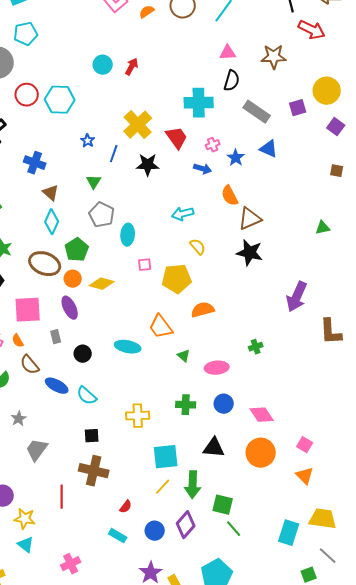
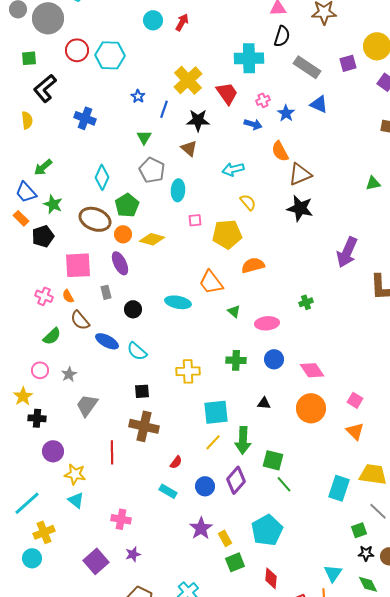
brown triangle: (51, 193) -> (189, 148), moved
black triangle: (214, 448) -> (264, 403), size x0.6
pink cross: (71, 564) -> (121, 519), turned 36

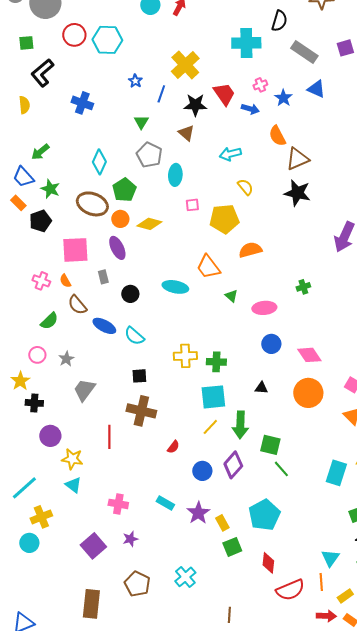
red trapezoid: (227, 93) -> (224, 94), moved
green cross: (236, 360) -> (216, 362), moved
cyan rectangle: (168, 491) -> (165, 503), moved

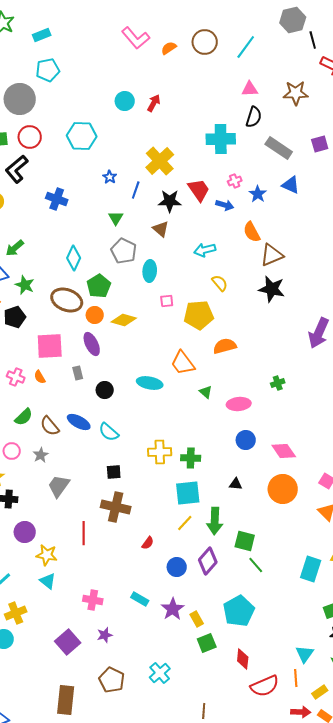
red circle: (74, 35) -> (30, 137), moved
brown semicircle: (77, 305) -> (50, 426), moved

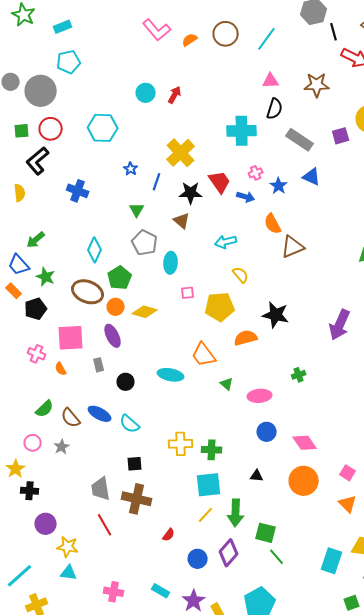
black star: (272, 289) -> (276, 315), moved
pink cross: (16, 377) -> (37, 354), moved
gray trapezoid: (59, 486) -> (101, 489), moved, turned -45
red line: (84, 533) -> (105, 525), turned -30
cyan triangle: (48, 581) -> (69, 573), turned -30

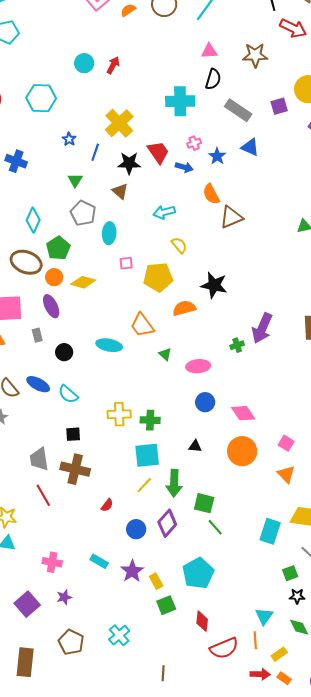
purple arrow: (340, 325) -> (262, 328), moved

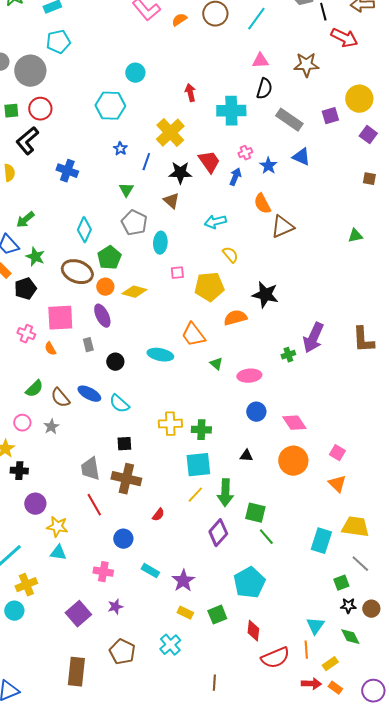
red arrow: (113, 65) -> (190, 93), moved, turned -42
cyan hexagon: (41, 98) -> (110, 106), moved
blue arrow: (184, 167) -> (235, 177), turned -84
blue circle: (136, 529) -> (123, 539), moved
yellow rectangle: (156, 581) -> (185, 613), moved, turned -35

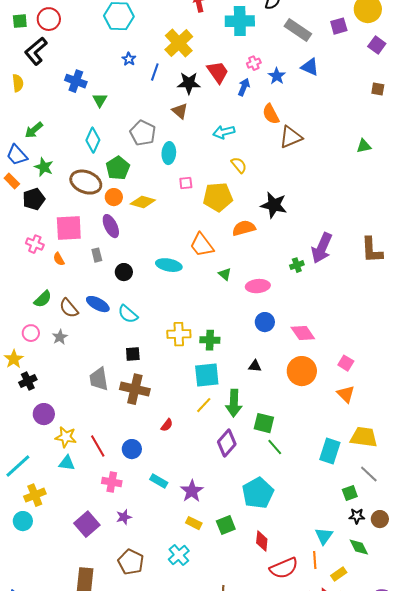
green triangle: (126, 190) -> (100, 100), moved
black cross: (19, 471) -> (28, 381), turned -30
red line: (94, 505) -> (98, 446), moved

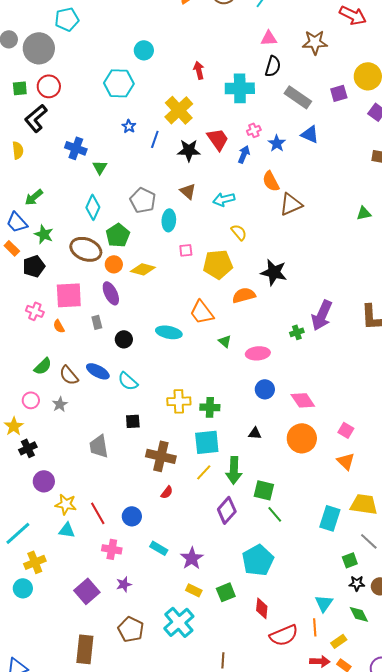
brown triangle: (180, 111) -> (188, 191), moved
brown cross: (135, 389) -> (161, 456), moved
cyan cross: (179, 555) -> (179, 622), size x1.4

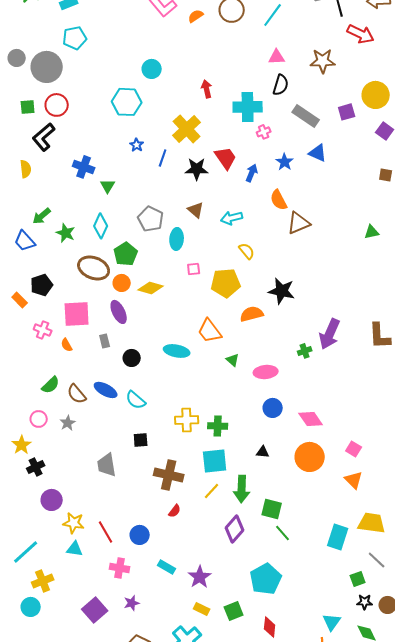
pink cross: (254, 130) -> (264, 132), moved
green star: (44, 234) -> (66, 233), moved
orange rectangle: (12, 248) -> (20, 300), moved

